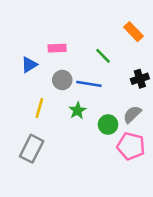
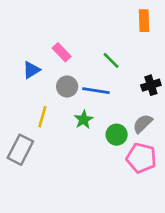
orange rectangle: (133, 32) -> (144, 21), moved, turned 42
pink rectangle: (57, 48) -> (62, 52), turned 48
gray rectangle: (32, 149) -> (20, 150), moved

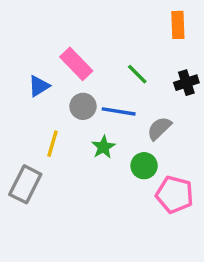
pink rectangle: (62, 52) -> (76, 64), size x1.4
black cross: (151, 85) -> (186, 83), moved
gray semicircle: (143, 124) -> (159, 128), moved

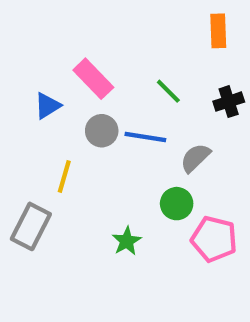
green star: (103, 147) -> (127, 241), moved

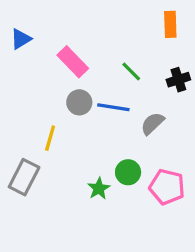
blue triangle: (48, 106) -> (21, 39), moved
green circle: (177, 204) -> (128, 172), moved

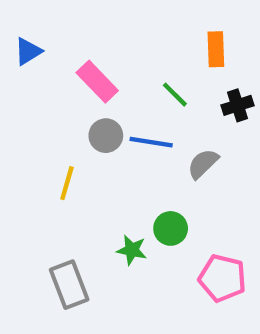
orange rectangle: (170, 24) -> (216, 49), moved
gray rectangle: (24, 177) -> (69, 285), moved, turned -48
pink pentagon: (167, 187) -> (222, 278), moved
green star: (99, 188) -> (132, 250), turned -30

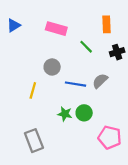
pink rectangle: (97, 82) -> (56, 29), moved, turned -30
blue line: (151, 142) -> (76, 84), moved
green star: (132, 250) -> (65, 114), moved

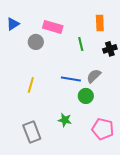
green line: (86, 47) -> (81, 44), turned 32
gray circle: (52, 67) -> (36, 42), moved
green circle: (84, 113) -> (86, 96), moved
green star: (65, 114) -> (65, 120), moved

